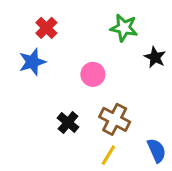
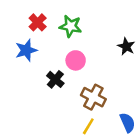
green star: (124, 28) -> (71, 26), moved
black cross: (68, 123) -> (55, 79), moved

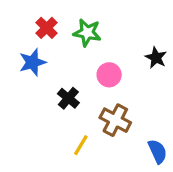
pink circle: (76, 60) -> (109, 75), moved
yellow line: (88, 126) -> (81, 145), moved

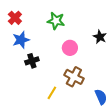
red cross: (47, 28) -> (15, 18), moved
black cross: (68, 98) -> (32, 61), moved, turned 32

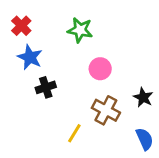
black star: (100, 37) -> (143, 97), moved
blue star: (21, 40) -> (30, 57), turned -30

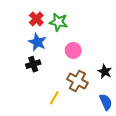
red cross: (21, 26) -> (36, 19), moved
blue star: (30, 57) -> (37, 42), moved

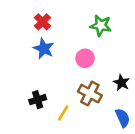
green star: (58, 22) -> (101, 26), moved
black cross: (33, 64) -> (38, 100), moved

